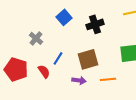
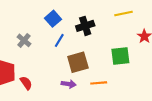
blue line: (58, 58) -> (59, 40), moved
red semicircle: (44, 71) -> (26, 83), moved

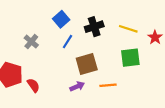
yellow line: (124, 13) -> (128, 29), moved, turned 30
purple arrow: (69, 84) -> (77, 86), turned -32

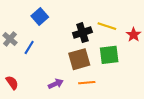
black cross: (94, 27) -> (82, 33), moved
blue line: (68, 42) -> (29, 47), moved
brown square: (87, 64) -> (79, 59), moved

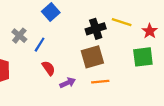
green square: (109, 55) -> (143, 57), moved
red semicircle: (12, 83) -> (49, 68), moved

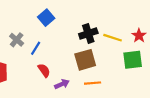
yellow line: (122, 22) -> (113, 38), moved

